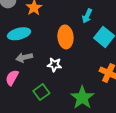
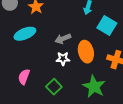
orange ellipse: (65, 37) -> (86, 52), moved
gray arrow: (24, 57) -> (63, 39), moved

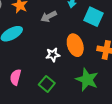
gray arrow: (63, 39) -> (49, 16), moved

